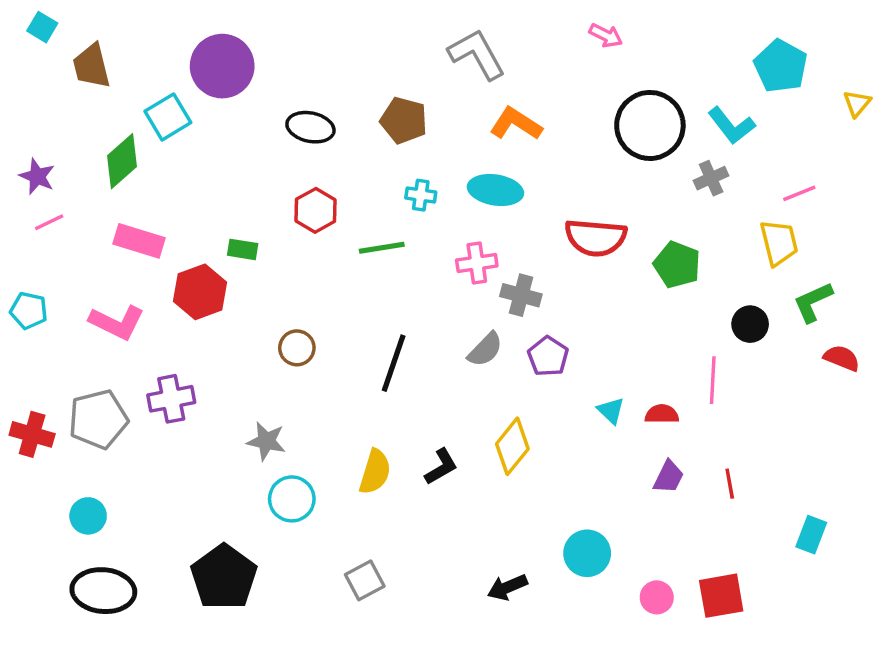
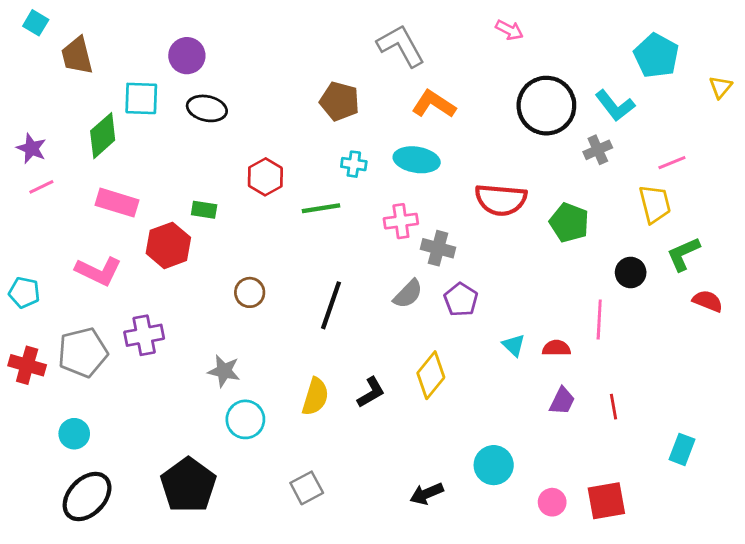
purple circle: (222, 66) -> (187, 56), size x0.7
cyan square: (168, 117) -> (141, 98), turned 33
black ellipse: (310, 127) -> (207, 108), moved
cyan pentagon: (29, 311) -> (24, 292), moved
black ellipse: (103, 591) -> (87, 496), turned -51

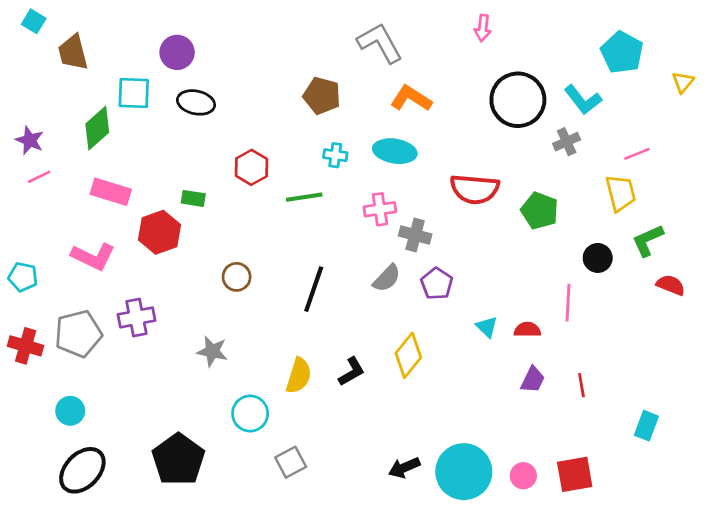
pink arrow: (509, 30) -> (483, 28), turned 70
cyan circle: (245, 419) -> (250, 414), moved
cyan circle: (494, 465) -> (464, 472), moved, size x1.5

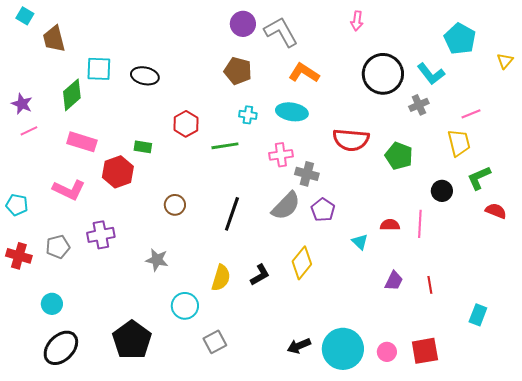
purple circle: (177, 52) -> (243, 24), moved
gray semicircle: (387, 278) -> (286, 206), size x1.4
red semicircle: (527, 330) -> (390, 225), moved
gray pentagon: (78, 334) -> (58, 247), size x0.7

